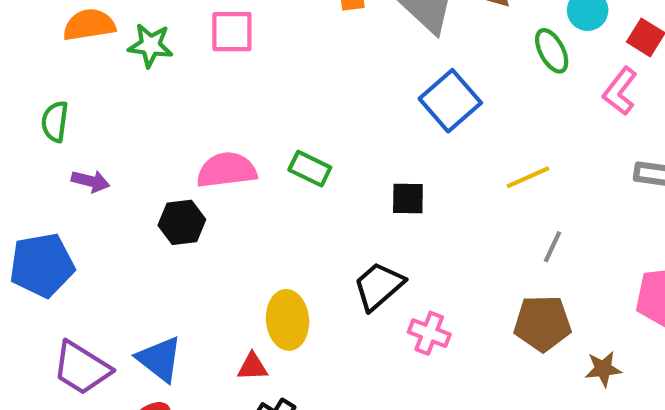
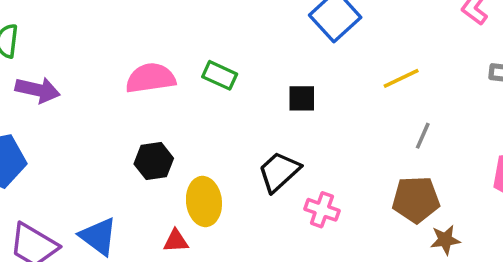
purple arrow: (90, 181) -> (38, 90), size x1.4
black hexagon: (182, 222) -> (154, 161), moved
brown star: (603, 369) -> (445, 240), moved

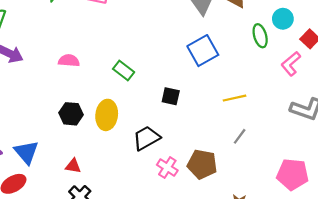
pink semicircle: (150, 78) -> (69, 61), moved, size x0.7
brown pentagon: (416, 199) -> (202, 164), moved
yellow ellipse: (204, 201) -> (107, 115), moved

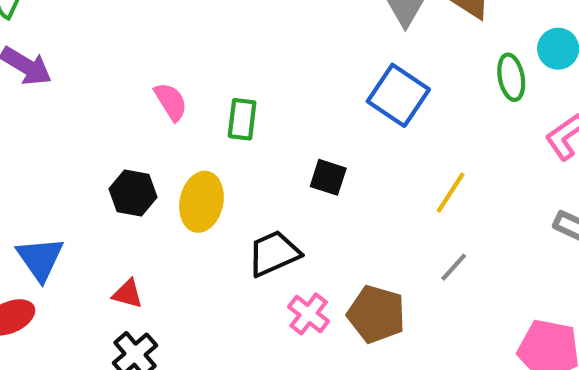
blue square: (203, 51) -> (398, 95), turned -32
pink semicircle: (69, 61) -> (171, 102), moved, turned 48
green rectangle: (124, 70) -> (242, 119), turned 54
yellow line: (235, 98) -> (451, 193), turned -50

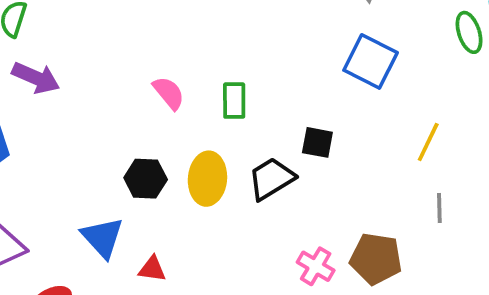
black trapezoid: (274, 253) -> (271, 179), moved
blue triangle: (40, 259) -> (102, 237), moved
gray line: (454, 267) -> (439, 208), turned -36

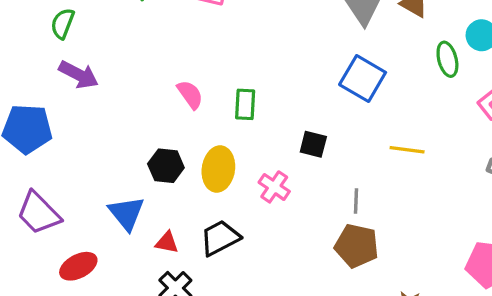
yellow line: (428, 142) -> (407, 150), turned 68
black trapezoid: (271, 179) -> (220, 238), moved
gray line: (439, 208) -> (356, 201), moved
pink cross: (316, 266) -> (274, 187), moved

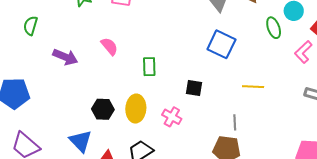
purple arrow: (79, 75) -> (65, 57), moved
pink semicircle: (190, 94) -> (109, 46), moved
gray line: (356, 201) -> (235, 122), moved

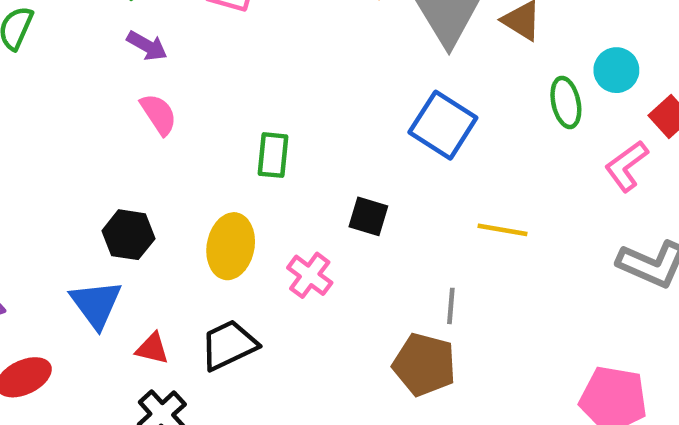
pink semicircle: (109, 46) -> (159, 114), moved
purple arrow: (65, 57) -> (147, 46), moved, size x0.7
black hexagon: (103, 109) -> (128, 235), moved

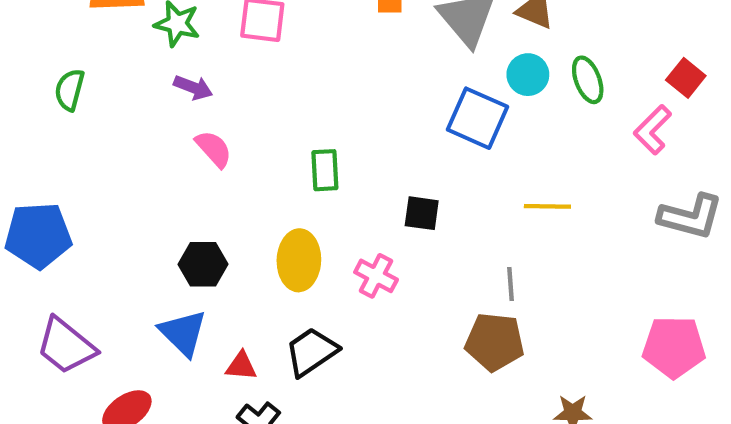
cyan circle: (616, 70) -> (528, 75), moved

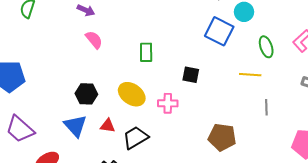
green ellipse: (588, 80) -> (266, 47), moved
yellow ellipse: (299, 260) -> (132, 94), turned -60
pink cross: (376, 276) -> (168, 103), turned -30
gray line: (511, 284) -> (266, 107), moved
red triangle: (241, 366) -> (108, 126), moved

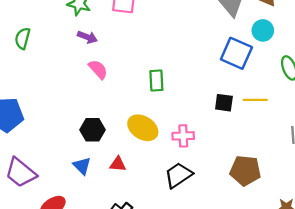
black square: (191, 75) -> (224, 103), moved
yellow line: (250, 75) -> (255, 100), moved
blue triangle: (75, 126) -> (82, 166), size x0.7
black trapezoid: (135, 138) -> (178, 175), moved

